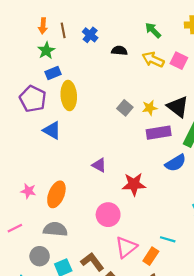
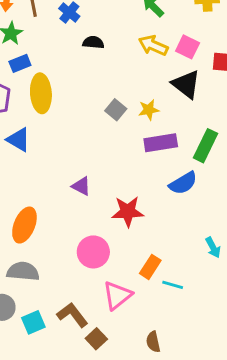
black semicircle: (119, 51) -> (93, 42), moved
black triangle: (178, 107) -> (186, 84), moved
orange rectangle: (151, 256) -> (150, 267), moved

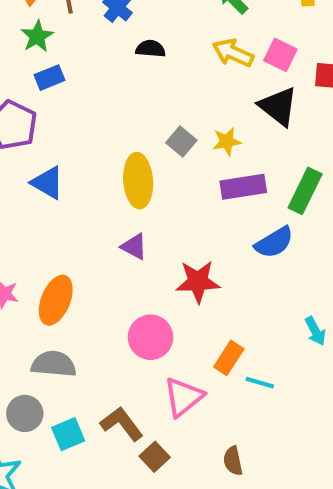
yellow ellipse: (41, 93) -> (138, 181), moved

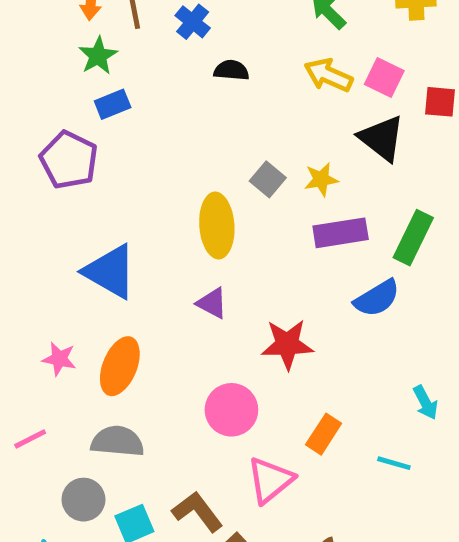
blue triangle: (47, 183) -> (110, 272), moved, size x1.4
cyan line: (260, 383) -> (394, 463), moved

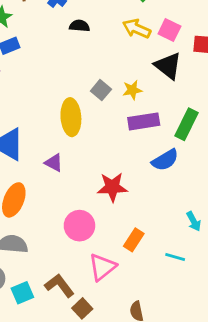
purple triangle: (212, 303) -> (54, 163), moved

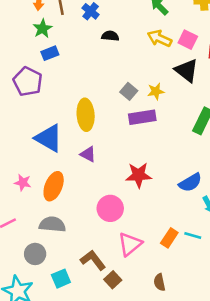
yellow ellipse: (71, 117) -> (86, 115), moved
purple rectangle: (144, 121) -> (142, 117), moved
blue semicircle: (165, 160) -> (190, 183), moved
orange rectangle: (134, 240) -> (169, 238), moved
cyan square: (22, 293) -> (61, 279), moved

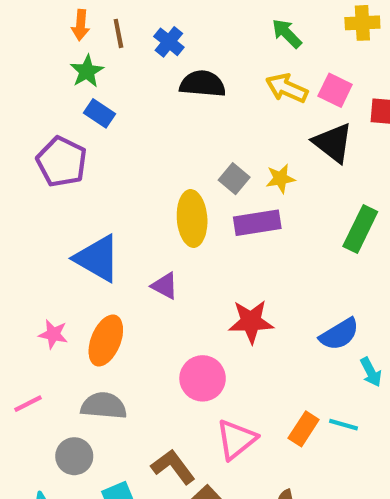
black semicircle: (110, 36) -> (203, 84), size x1.5
blue rectangle: (50, 53) -> (100, 113), turned 56
yellow ellipse: (86, 115) -> (192, 219), moved

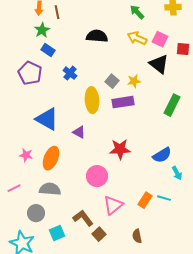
blue cross: (169, 42) -> (70, 73), moved

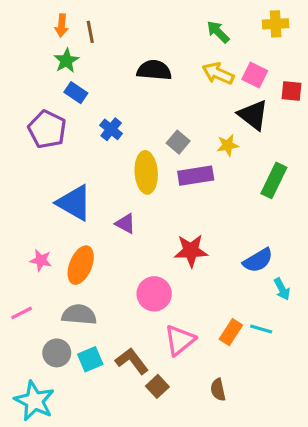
yellow star: (134, 81) -> (228, 145), moved
cyan square: (57, 233) -> (90, 359), moved

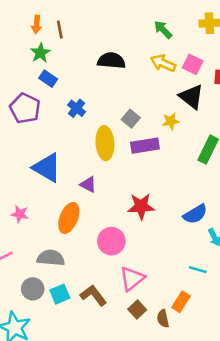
orange ellipse: (81, 265) -> (69, 218), moved
orange rectangle: (231, 332) -> (181, 302), moved
brown square: (157, 386) -> (137, 310), moved

